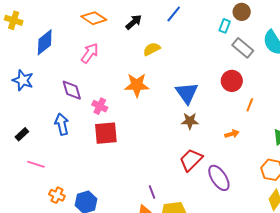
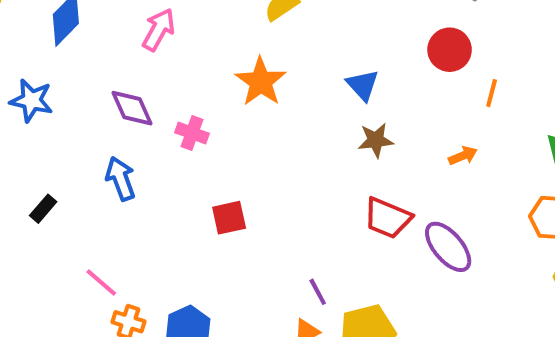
orange star: (137, 85) -> (261, 82), turned -30
blue triangle: (187, 93) -> (363, 85), size x0.7
red square: (106, 133) -> (229, 218), moved, size x0.7
red trapezoid: (191, 160) -> (388, 218), turned -105
pink line: (36, 164) -> (101, 283), moved, turned 30

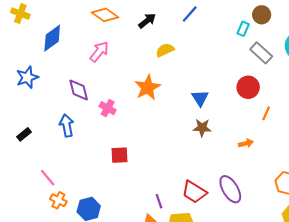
blue star: (31, 100) -> (27, 77), turned 30
red trapezoid: (388, 218) -> (194, 192), moved

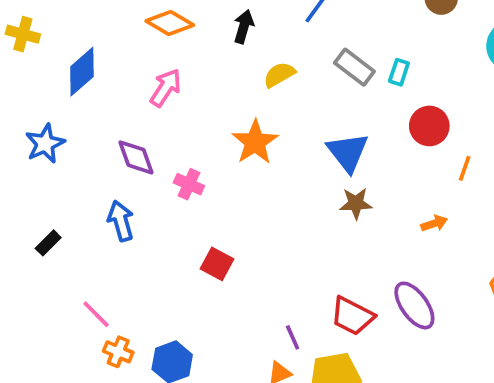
black arrow: (147, 21) -> (244, 27), turned -30
cyan rectangle: (243, 29) -> (399, 72), moved
gray rectangle: (261, 53) -> (354, 67), moved
blue triangle: (200, 98) -> (348, 152), size x1.4
red square: (119, 155) -> (217, 264), turned 36

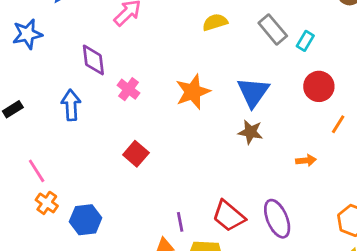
orange star: (255, 142) -> (193, 92), moved

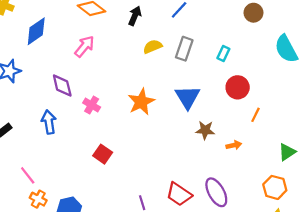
gray rectangle: (273, 29) -> (184, 49), moved, turned 65
brown star: (251, 132) -> (205, 130), moved

